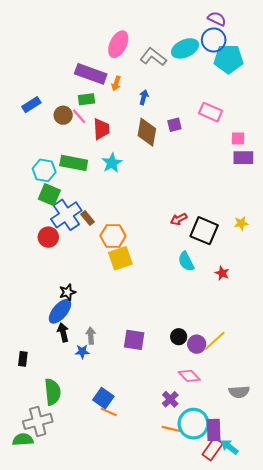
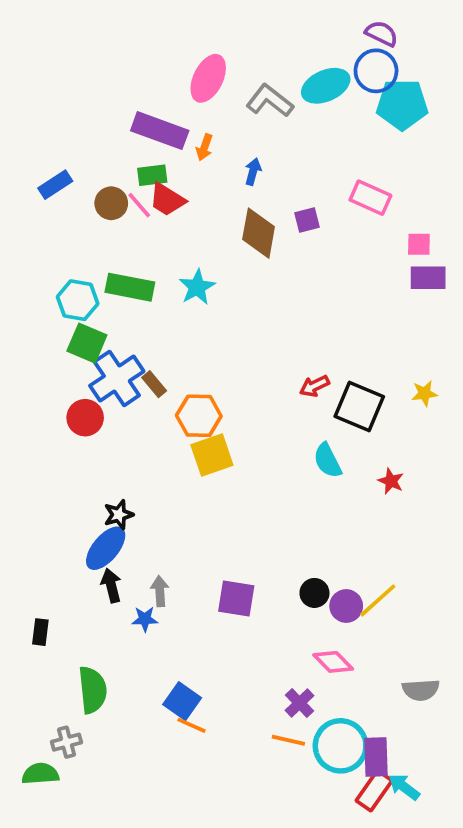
red trapezoid: (101, 129) -> (167, 200), moved, turned 125
gray cross: (38, 421) -> (66, 742), size x0.6
orange line: (171, 429) -> (288, 740), moved

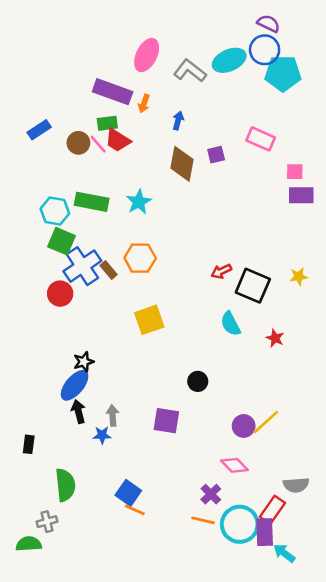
orange hexagon: (199, 416) -> (140, 258), moved
black circle: (314, 593) -> (198, 381), moved
red rectangle: (374, 791) -> (272, 510), moved

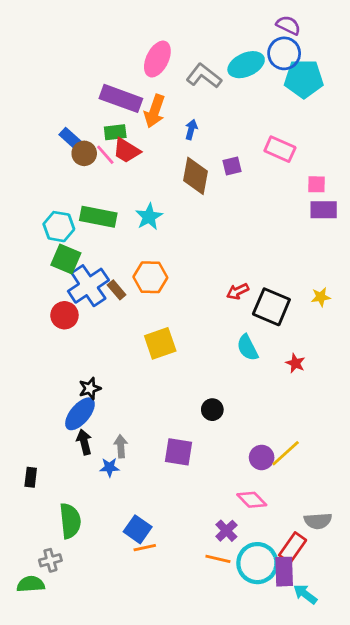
orange arrow: (144, 104) -> (155, 111), size x1.6
blue rectangle: (39, 130) -> (72, 139), moved, turned 75
orange line: (135, 510) -> (145, 548), turned -36

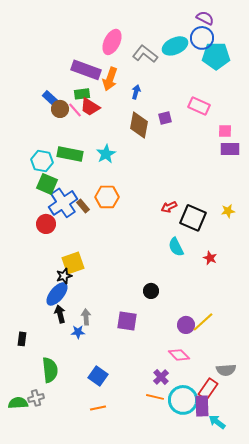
yellow square: (160, 343) -> (73, 263), moved
orange line: (145, 548) -> (98, 408), moved
green semicircle: (31, 584) -> (18, 403), moved

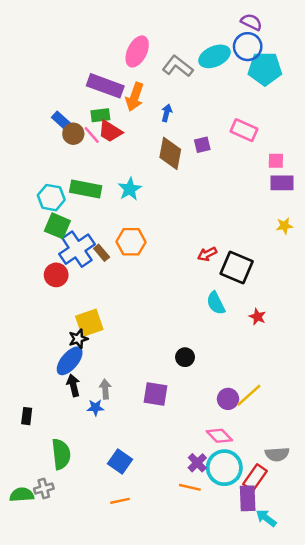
yellow star: (228, 211) -> (284, 226), moved
cyan circle: (183, 400) -> (224, 468), moved

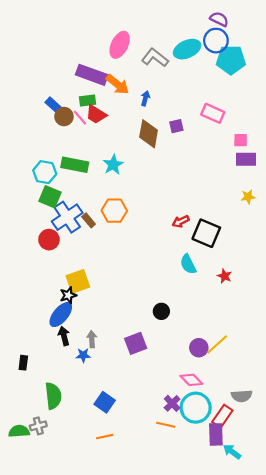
orange arrow: (135, 97) -> (117, 84), turned -70
purple square: (156, 394) -> (136, 343), turned -30

